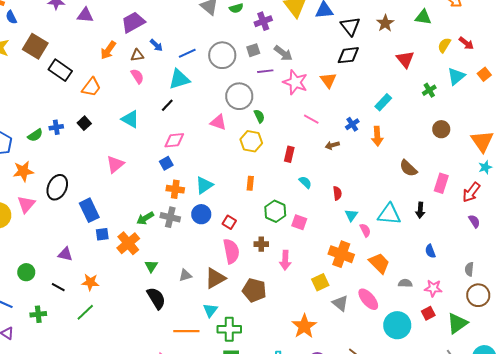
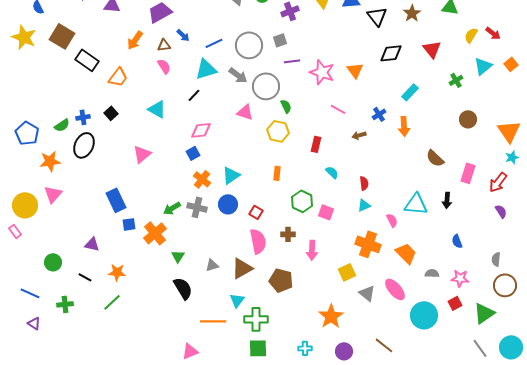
gray arrow: (283, 53) -> (238, 75), moved
black diamond: (348, 55) -> (391, 53), moved
black ellipse: (57, 187) -> (84, 145), moved
orange cross: (175, 189) -> (202, 179), turned 30
cyan triangle: (351, 215) -> (364, 205), moved, turned 32

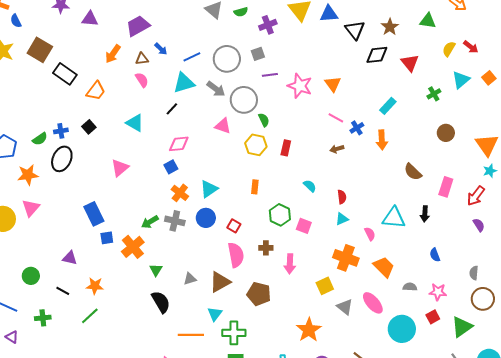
black diamond: (391, 53) -> (377, 55), moved
pink line: (338, 109) -> (336, 118), moved
red rectangle: (316, 144) -> (286, 148), moved

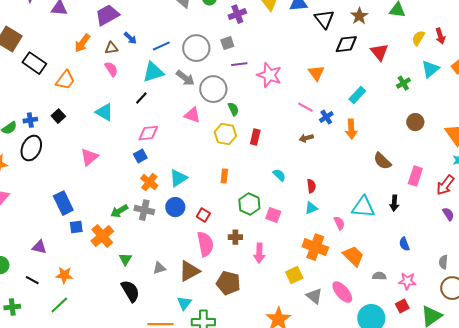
red arrow: (471, 47) -> (440, 36), turned 35
orange triangle: (333, 84) -> (316, 73), moved

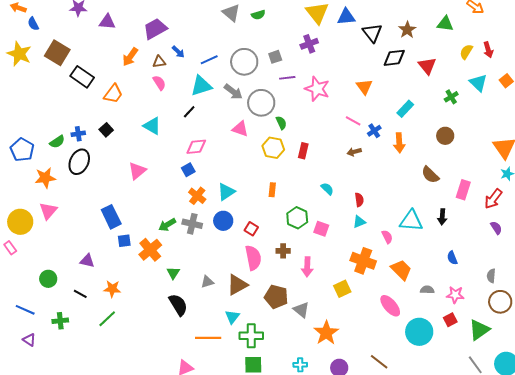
purple cross: (237, 14) -> (309, 44), moved
cyan triangle: (430, 69) -> (478, 83), turned -36
brown circle: (415, 122) -> (445, 136), moved
gray triangle: (314, 296) -> (301, 310), moved

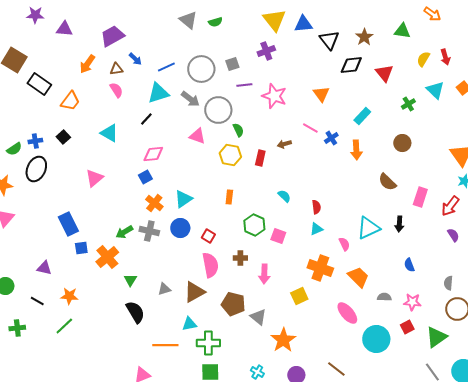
brown arrow: (354, 152) -> (284, 144), moved
cyan triangle: (411, 221) -> (368, 228), turned -30
cyan triangle: (232, 317) -> (189, 324), turned 42
cyan cross: (300, 365) -> (257, 372), turned 32

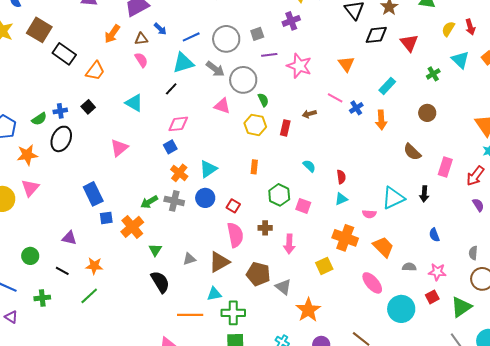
pink semicircle: (344, 244) -> (369, 214), turned 120

